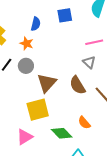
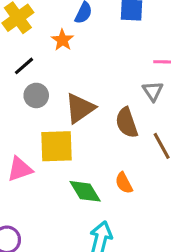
gray circle: (26, 66) -> (36, 95), moved
pink triangle: (25, 137) -> (20, 169), moved

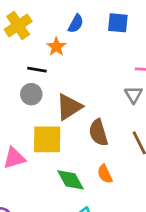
black line: (24, 66) -> (37, 70), moved, turned 48
brown semicircle: (127, 123) -> (98, 133), moved

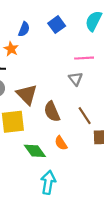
blue square: (118, 23) -> (57, 25), turned -35
brown triangle: (69, 107) -> (27, 94), turned -35

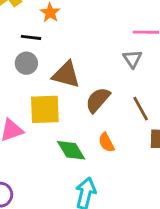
brown triangle: (27, 94) -> (66, 75), turned -35
brown semicircle: (52, 112) -> (98, 100), turned 60

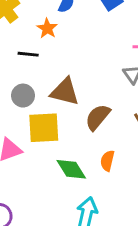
gray circle: (26, 63) -> (23, 96), moved
orange semicircle: (106, 142) -> (107, 161), turned 42

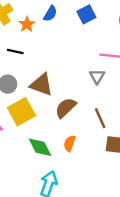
orange star: (47, 28) -> (27, 24), moved
yellow square: (44, 128) -> (21, 112), turned -32

